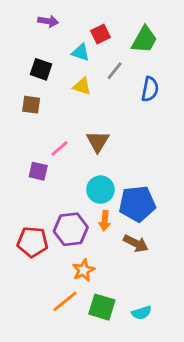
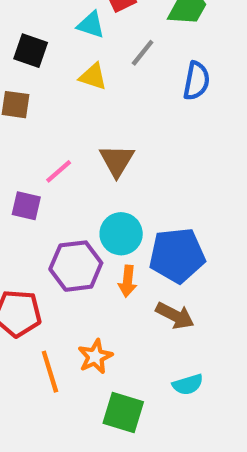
purple hexagon: (71, 229) -> (76, 266), moved
orange line: (65, 301) -> (50, 372), moved, turned -68
cyan semicircle: (141, 313) -> (188, 385), moved

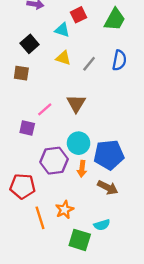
black square: (31, 51) -> (30, 44), turned 30
gray line: (143, 53) -> (89, 64), moved
cyan semicircle: (188, 385) -> (102, 225), moved

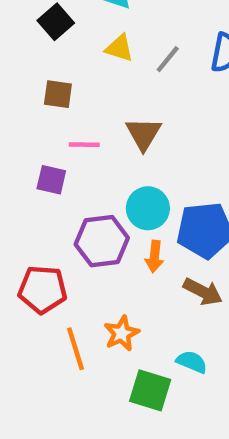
brown square: (21, 73) -> (58, 94), moved
pink line: (45, 109) -> (84, 145), turned 42
cyan semicircle: (102, 225) -> (192, 362), turned -140

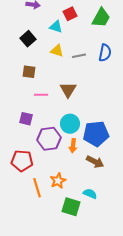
gray line: (168, 59) -> (79, 56), turned 40
purple square: (51, 180) -> (26, 119), moved

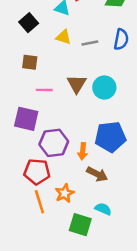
purple square: (26, 119) -> (26, 119), size x1.5
cyan circle: (70, 124) -> (104, 88), moved
red pentagon: (22, 161) -> (37, 172), moved
brown arrow: (95, 162) -> (97, 174), moved

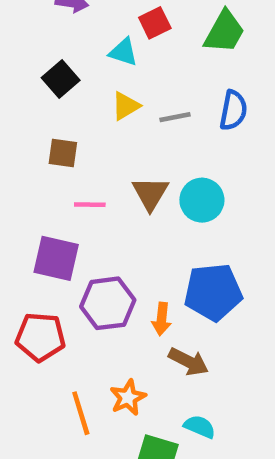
yellow triangle: (63, 37) -> (126, 106), turned -49
red pentagon: (37, 172) -> (40, 337), moved

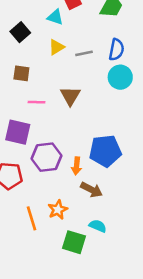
cyan circle: (202, 200) -> (120, 77), moved

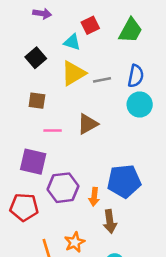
yellow triangle: (56, 47) -> (73, 73), size x1.5
brown triangle: (70, 96) -> (88, 124), turned 30
brown arrow: (91, 190) -> (110, 221), turned 55

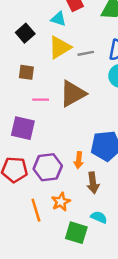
brown triangle: (88, 124) -> (73, 94), size x1.4
purple hexagon: (63, 188) -> (48, 167), moved

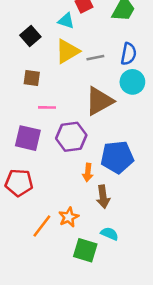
brown triangle: (73, 94) -> (99, 101), moved
purple hexagon: (48, 167) -> (71, 137), moved
orange line: (36, 210) -> (42, 226), turned 55

